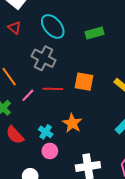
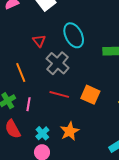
red triangle: (14, 28) -> (39, 41), moved
pink line: (28, 95) -> (28, 104), moved, turned -48

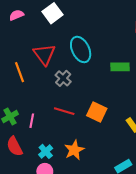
red triangle: (39, 41) -> (44, 54), size x1.6
gray cross: (58, 63) -> (63, 78), size x0.7
orange line: (21, 73) -> (19, 72), moved

